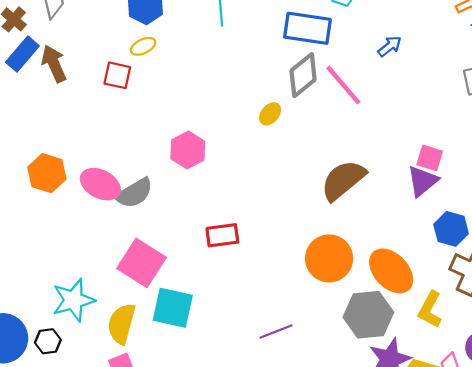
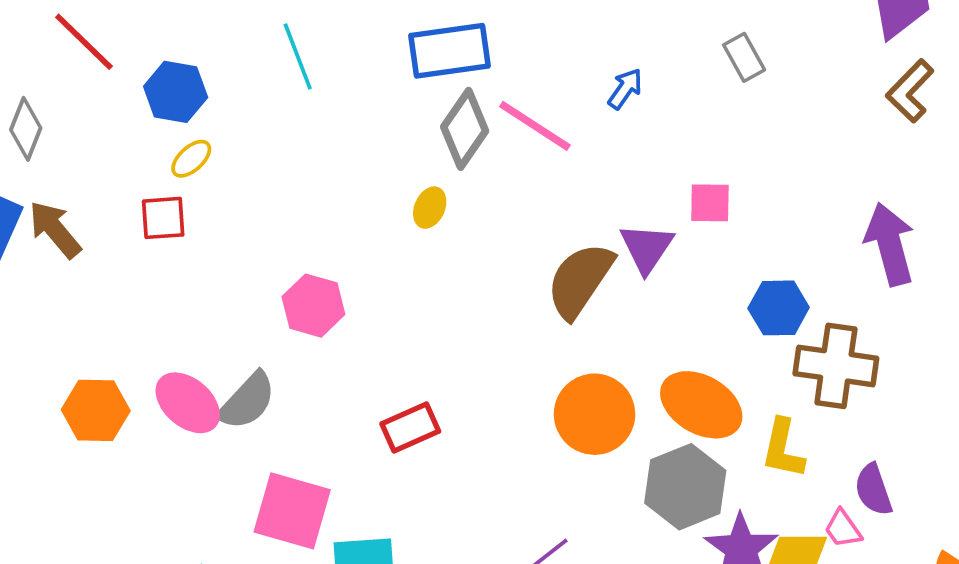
blue arrow: (390, 46) -> (625, 89), moved
purple triangle: (423, 181) -> (647, 248), moved
pink ellipse: (100, 184) -> (188, 403), turned 30

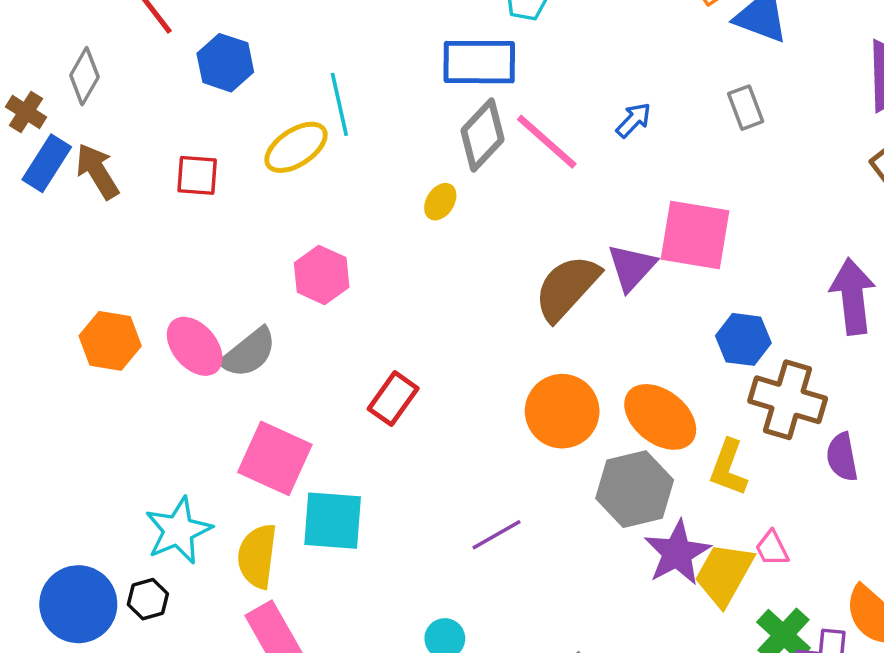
cyan line: (298, 56) -> (339, 104), moved
yellow ellipse: (191, 159) -> (296, 147), moved, size x1.6
pink square: (710, 203) -> (695, 235), size x1.8
red rectangle: (410, 428) -> (393, 399), turned -39
purple semicircle: (873, 490) -> (842, 457), moved

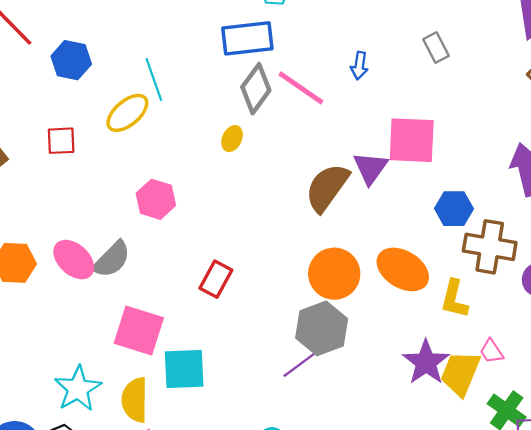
blue arrow: (634, 120) -> (359, 66), turned 152
gray hexagon: (635, 489) -> (322, 328), moved

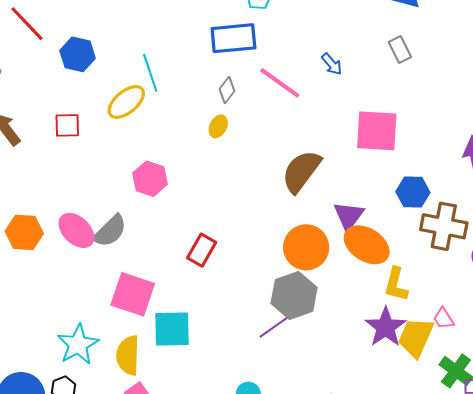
blue arrow: (359, 66) -> (332, 64), turned -50
gray diamond: (256, 89) -> (227, 90), moved, size x0.6
purple triangle: (370, 168) -> (349, 216), moved
yellow L-shape: (454, 299) -> (396, 284), moved

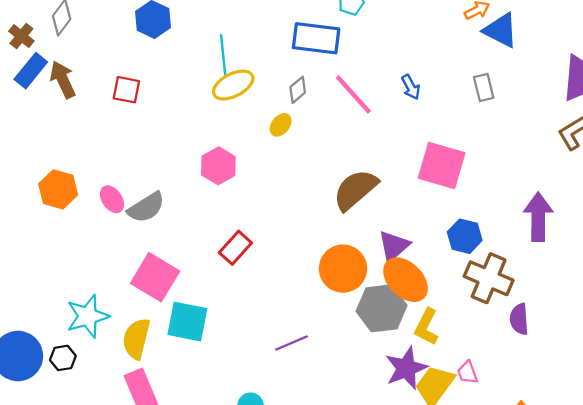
yellow ellipse: (126, 102) -> (233, 85), moved
pink hexagon: (150, 179) -> (218, 166), moved
pink ellipse: (76, 230) -> (112, 199), size x0.7
gray hexagon: (294, 295) -> (382, 308), moved

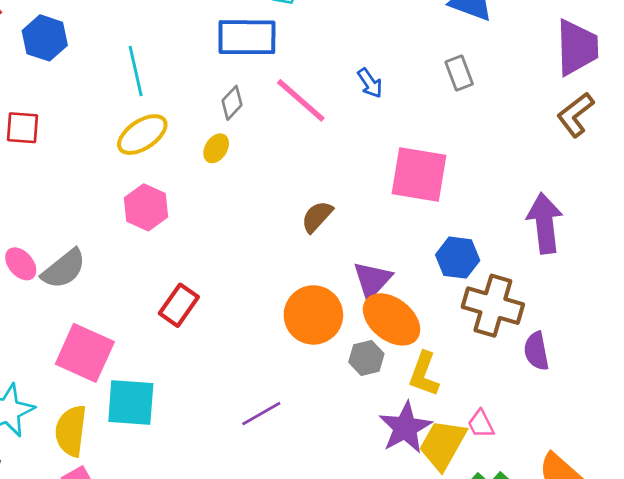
yellow ellipse: (233, 85) -> (142, 135), moved
brown semicircle: (355, 190) -> (317, 217), size x0.6
gray hexagon: (382, 308) -> (366, 358), size x0.6

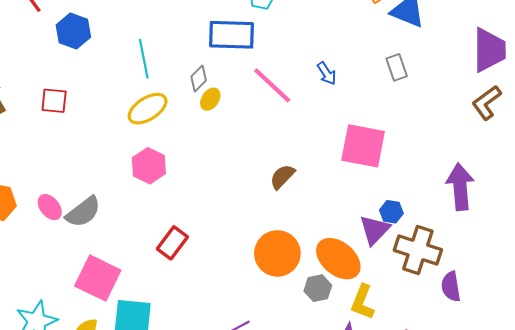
gray diamond: (232, 103) -> (199, 79), moved
yellow ellipse: (216, 148) -> (210, 99), moved
blue hexagon: (458, 258) -> (391, 212), size x0.7
purple triangle: (372, 280) -> (375, 230), moved

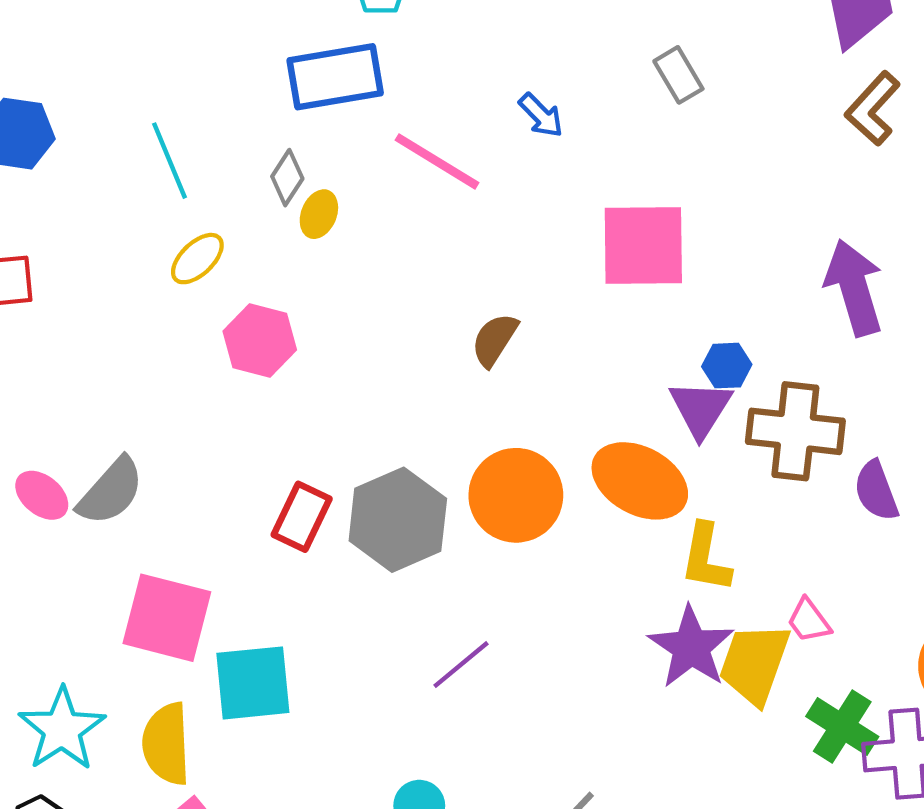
yellow ellipse: (148, 109) -> (197, 259), size x0.7
pink hexagon: (149, 166) -> (260, 340), moved
gray hexagon: (318, 288) -> (398, 520), moved, size x1.8

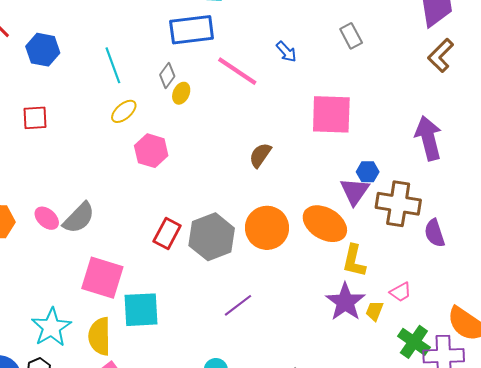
pink trapezoid: (809, 621) -> (401, 292), turned -85
yellow trapezoid: (754, 664) -> (374, 311), size x0.5

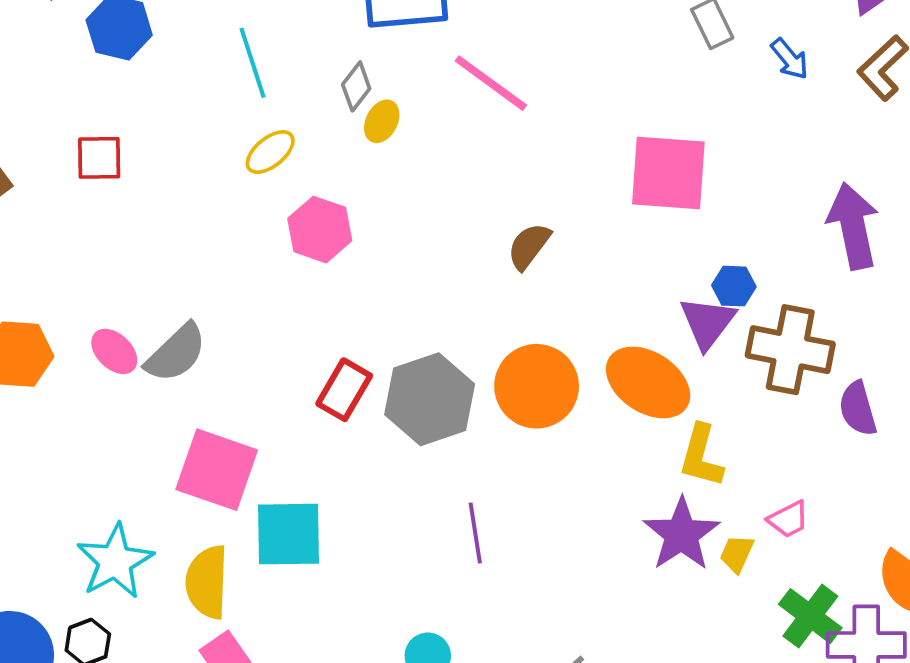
blue arrow: (286, 52) -> (790, 59), moved
purple line: (238, 305) -> (475, 533), turned -64

